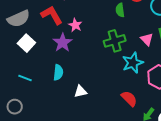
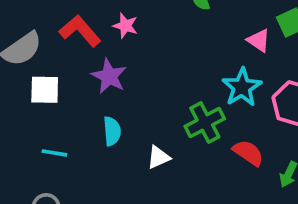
pink star: (75, 25) -> (125, 26), moved
green cross: (115, 41) -> (205, 122), moved
white square: (26, 43) -> (45, 90), turned -30

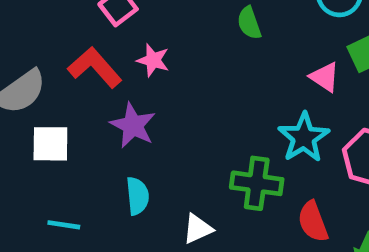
green cross: (205, 122) -> (257, 183), turned 36
red semicircle: (248, 153) -> (313, 222), turned -144

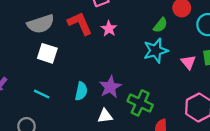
green semicircle: (249, 23) -> (160, 25), turned -140
purple star: (133, 125) -> (110, 87), moved
cyan star: (304, 138) -> (156, 51), moved

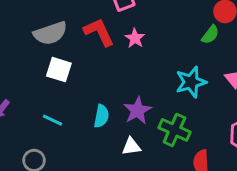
green semicircle: (160, 25) -> (210, 35), moved
cyan star: (156, 51) -> (191, 82), moved

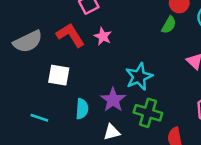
white square: (59, 70) -> (59, 75), moved
cyan star: (191, 82) -> (139, 77), moved

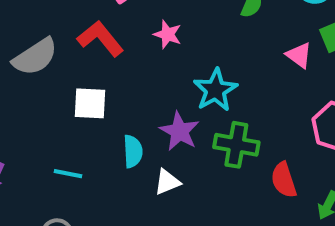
pink star: (103, 36) -> (168, 34), moved
white triangle: (112, 132) -> (167, 182), moved

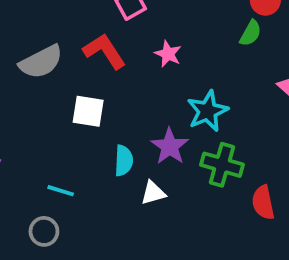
cyan line: (68, 174) -> (61, 191), moved

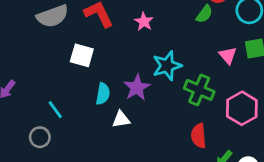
green cross: (222, 165) -> (199, 90), moved
cyan line: (61, 191) -> (55, 110), turned 30

